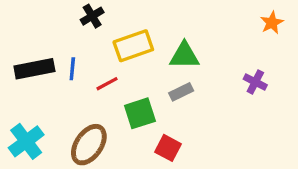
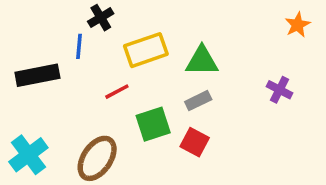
blue line: (72, 69) -> (79, 46), moved
red square: (168, 148) -> (195, 142), moved

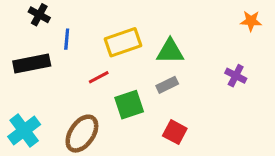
black cross: (101, 18) -> (39, 15), moved, turned -30
orange star: (298, 25) -> (251, 21), turned 30
red square: (195, 142) -> (175, 132), moved

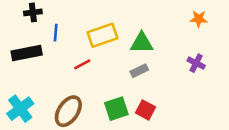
black cross: (39, 15) -> (33, 12), turned -36
orange star: (251, 21) -> (199, 19), moved
green square: (129, 105) -> (116, 109), moved

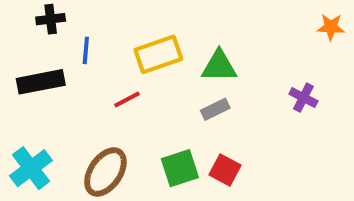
orange star: (199, 19) -> (331, 27), moved

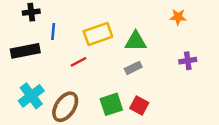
orange star: (331, 27) -> (178, 17), moved
purple cross: (303, 98) -> (188, 61), turned -35
cyan cross: (31, 168) -> (31, 96), moved

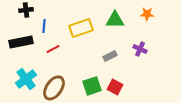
green triangle: (136, 41) -> (115, 20), moved
purple cross: (188, 61) -> (140, 49), moved, turned 32
red line: (79, 62) -> (53, 49), moved

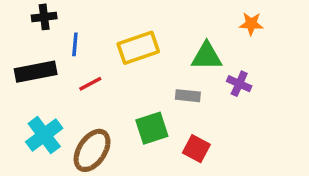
green triangle: (115, 20) -> (207, 56), moved
gray rectangle: (110, 56) -> (188, 96), turned 32
green square: (92, 86) -> (152, 128), moved

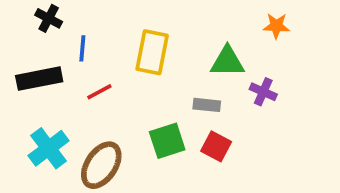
black cross: (44, 17) -> (49, 18), turned 35
yellow rectangle: (138, 48) -> (152, 52), turned -60
red square: (196, 149) -> (216, 146), moved

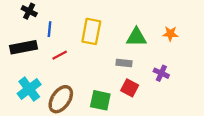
orange star: (276, 26) -> (170, 34), moved
purple cross: (263, 92) -> (161, 73), moved
green square: (167, 141) -> (100, 100), moved, turned 30

